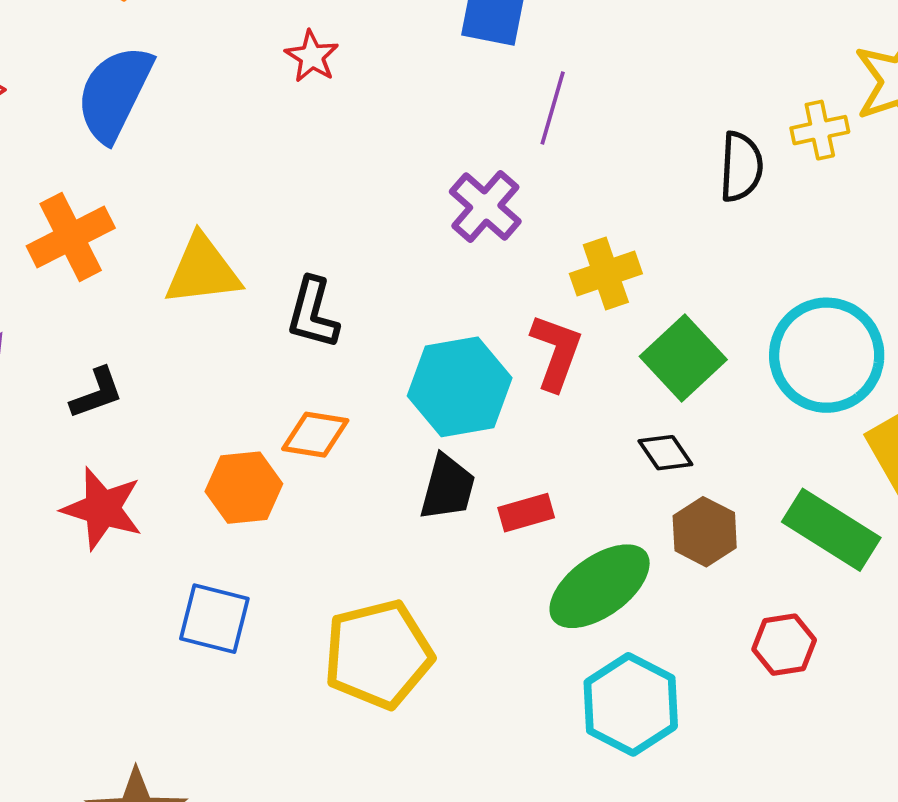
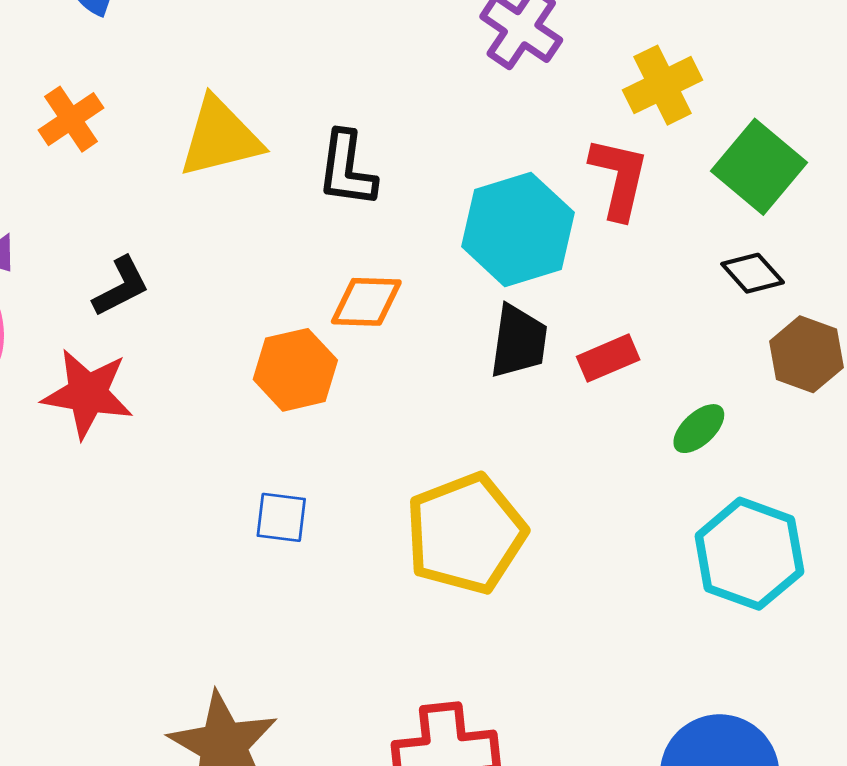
orange cross: (71, 237) -> (71, 119), size x0.7
red star: (102, 509) -> (88, 394), moved
green ellipse: (600, 586) -> (699, 429), size x0.5
blue square: (214, 619) -> (281, 517), size x0.7

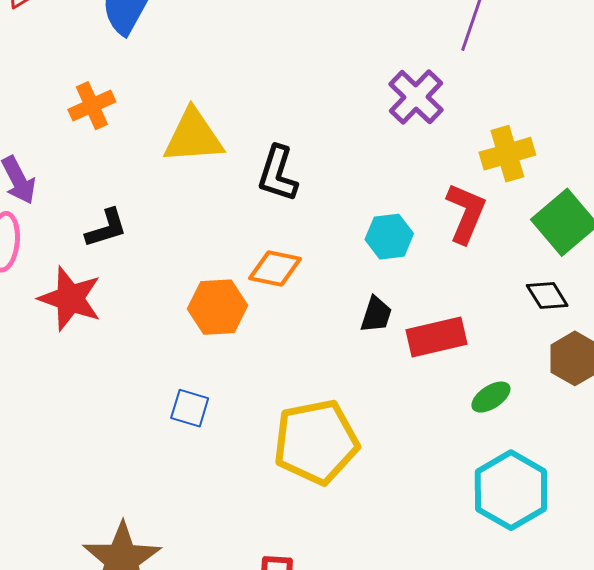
cyan hexagon: (518, 230) -> (389, 237), size x0.6
black trapezoid: (519, 341) -> (376, 315), size x0.7
red rectangle: (608, 358) -> (436, 337), size x1.4

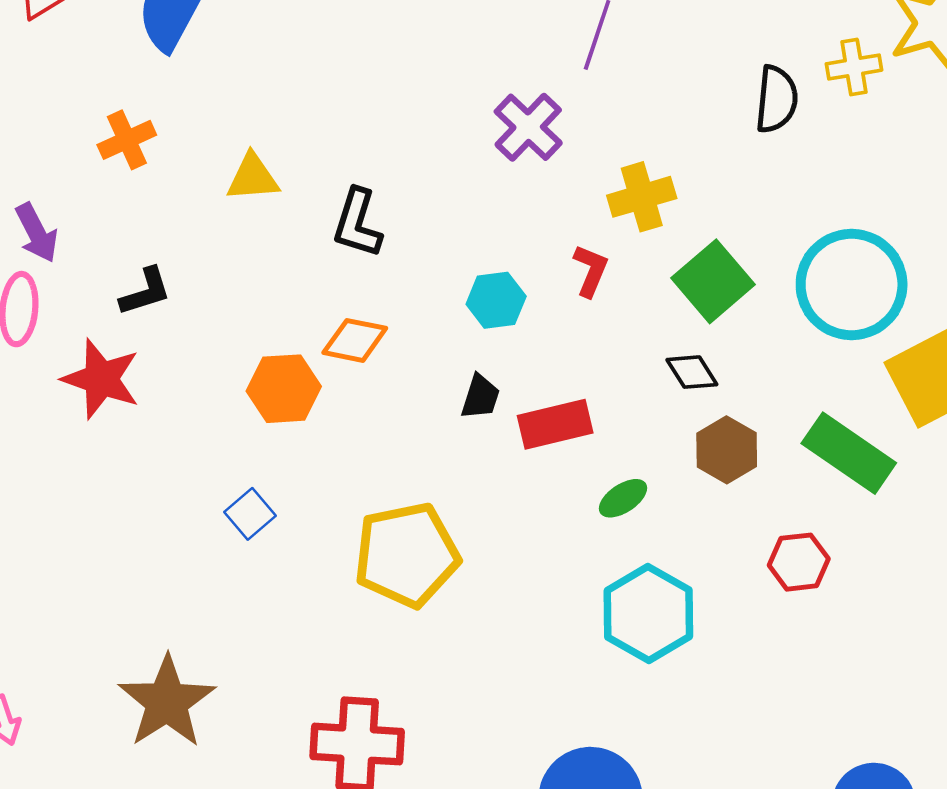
yellow triangle: (193, 136) -> (253, 177), size x0.7
red L-shape: (466, 213) -> (591, 271), size x0.7
blue square: (190, 408) -> (250, 514), turned 33

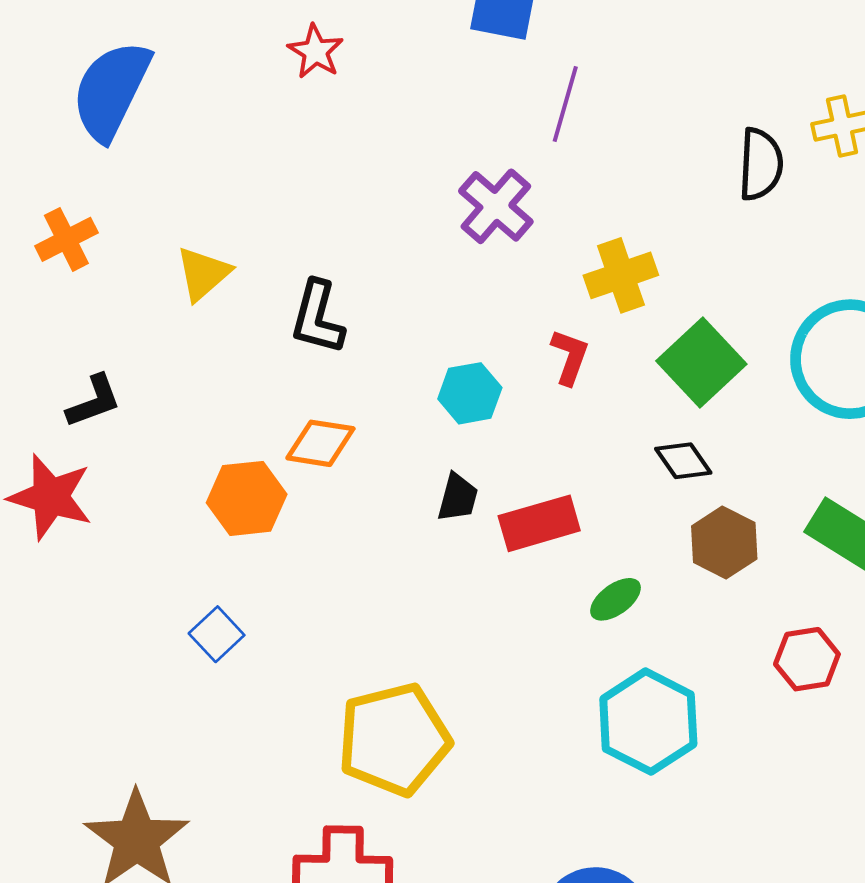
yellow triangle: (253, 177) -> (203, 274), turned -34
yellow pentagon: (407, 555) -> (394, 739), moved

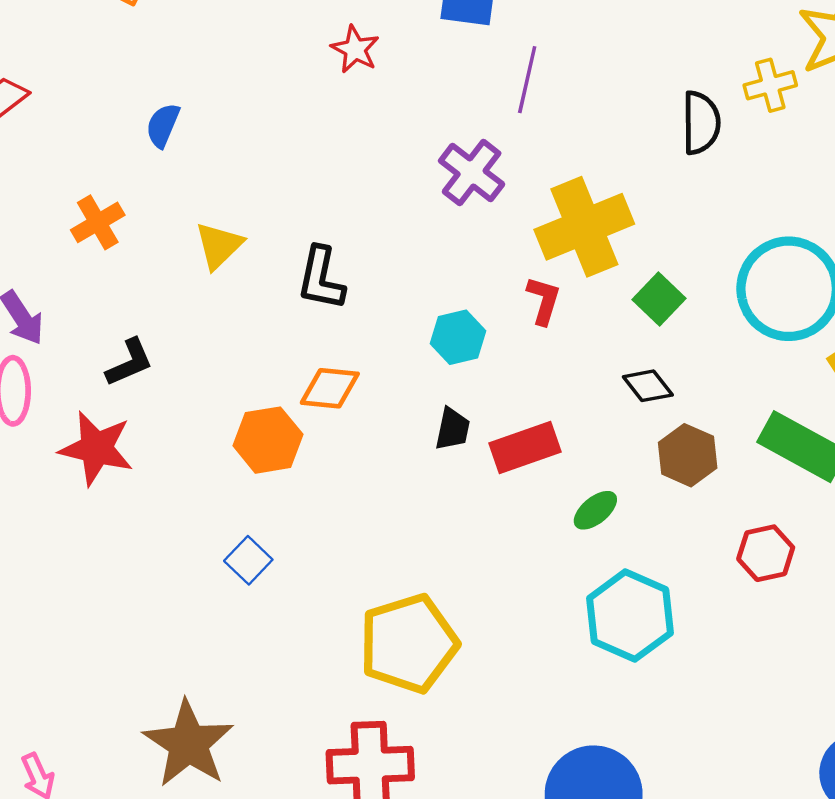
red star: (316, 52) -> (355, 49), moved
blue semicircle: (111, 90) -> (163, 125), moved, size x0.5
yellow cross: (621, 275) -> (584, 227), size x1.5
green square: (701, 362) -> (659, 299), size x0.7

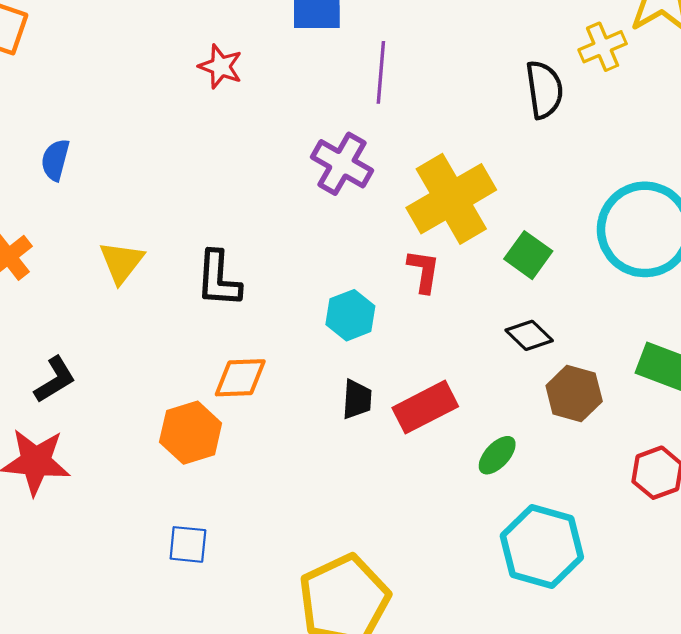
blue square: (248, 560) -> (188, 544), turned -30

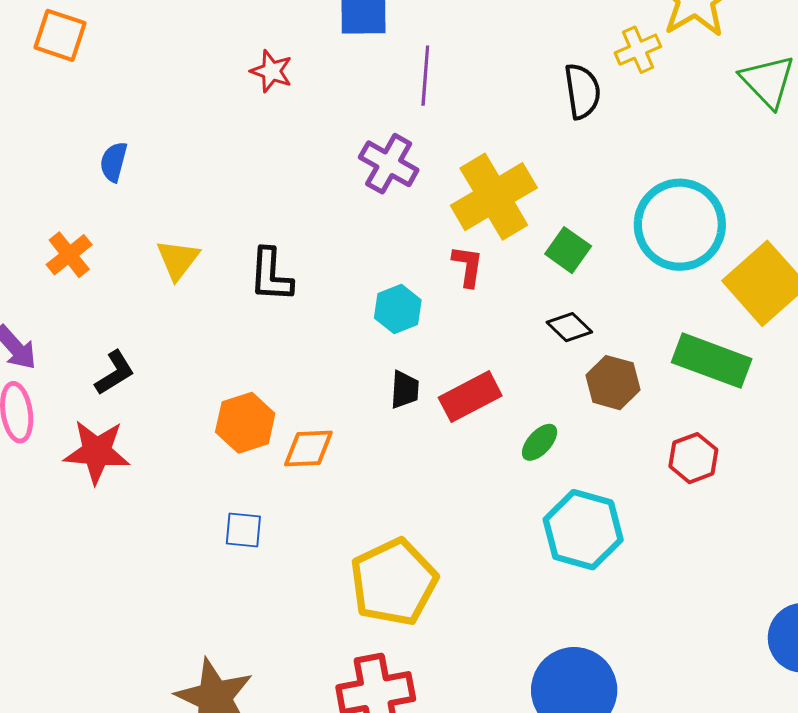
orange diamond: (240, 378) -> (308, 448), moved

